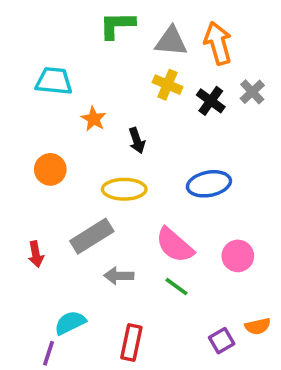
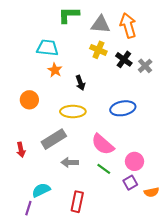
cyan trapezoid: (54, 81) -> (47, 48), moved
gray cross: (252, 92) -> (145, 66), moved
pink circle: (238, 256) -> (134, 161), moved
purple square: (222, 341) -> (130, 183), moved

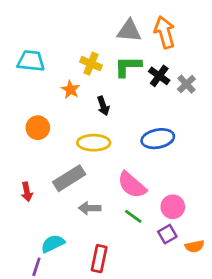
green L-shape: (69, 15) -> (128, 66), moved
cyan trapezoid: (47, 48) -> (31, 61), moved
yellow cross: (98, 50) -> (91, 64), moved

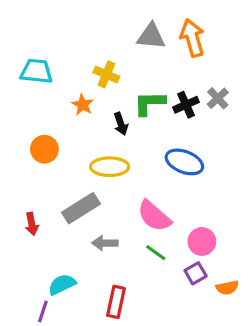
green L-shape: (128, 66) -> (149, 103), moved
black cross: (159, 76) -> (186, 105), moved, turned 30
blue ellipse: (158, 139) -> (184, 162), turned 32

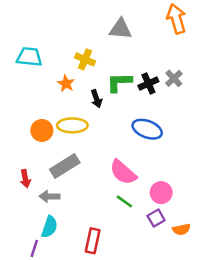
orange arrow: (192, 38) -> (176, 19), moved
orange circle: (44, 149) -> (42, 130), moved
yellow ellipse: (110, 167) -> (72, 125), moved
gray arrow: (105, 243) -> (49, 196), moved
cyan semicircle: (62, 284) -> (49, 227), turned 135

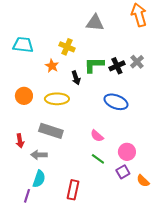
orange circle: (42, 130) -> (24, 96), moved
gray rectangle: (65, 166) -> (51, 131), turned 50
pink semicircle: (123, 172) -> (97, 136), size x0.6
orange semicircle: (181, 229) -> (143, 181), turned 56

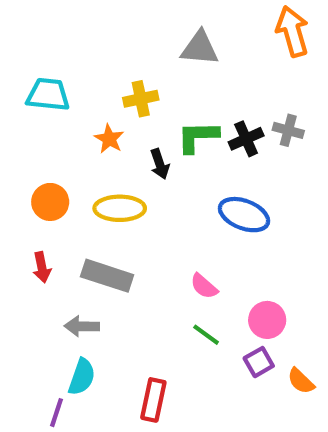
yellow cross: (67, 47) -> (141, 99), turned -35
gray cross: (137, 62) -> (288, 130), turned -32
red arrow: (20, 141) -> (42, 267), moved

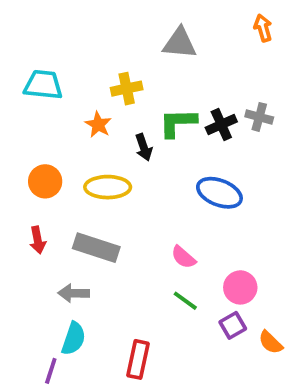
orange arrow: (292, 31) -> (263, 28), size x0.6

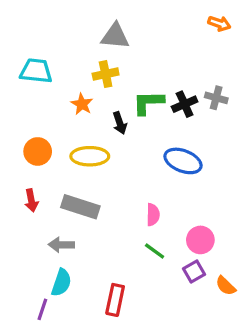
orange arrow: (263, 28) -> (219, 24), turned 125
gray triangle: (180, 43) -> (115, 36), moved
pink semicircle: (183, 257) -> (153, 215), turned -130

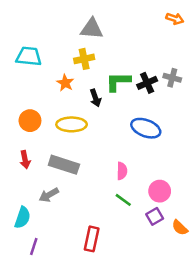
gray arrow: (61, 245) -> (49, 195), turned -30
cyan semicircle: (61, 283) -> (22, 218), moved

